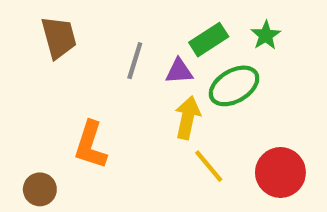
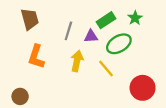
yellow arrow: (188, 118) -> (77, 61), moved
orange L-shape: (90, 145) -> (36, 57), moved
yellow line: (209, 166) -> (106, 69), moved

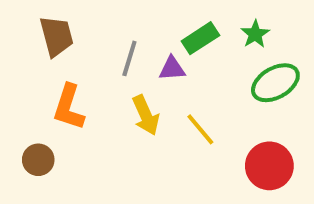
green ellipse: (119, 44) -> (275, 83), moved
yellow arrow: (77, 61) -> (146, 115), turned 144
brown circle: (20, 96) -> (38, 160), moved

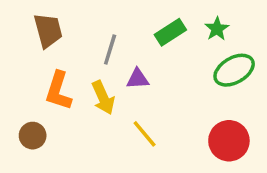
purple triangle: (172, 69) -> (138, 79), moved
yellow arrow: (146, 115) -> (103, 98), moved
yellow line: (200, 129) -> (145, 134), moved

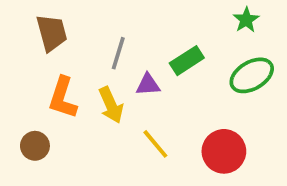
green star: (217, 29) -> (246, 20), moved
green rectangle: (170, 32) -> (187, 61), moved
red circle: (229, 141) -> (224, 151), moved

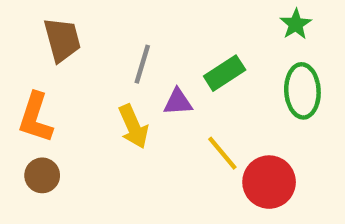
green ellipse: (252, 75) -> (302, 91), turned -63
orange L-shape: (63, 98) -> (35, 118), moved
yellow line: (155, 144) -> (222, 153), moved

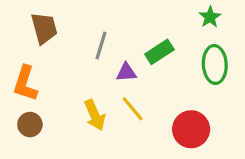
yellow arrow: (133, 126) -> (95, 115), moved
yellow line: (222, 153) -> (133, 109), moved

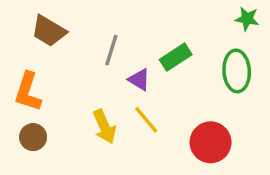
green star: (210, 17) -> (247, 19), moved, turned -30
brown trapezoid: (44, 28) -> (49, 31), turned 136
purple triangle: (126, 72) -> (139, 80), turned 35

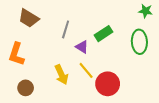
brown circle: (33, 137) -> (26, 88), moved
red circle: (211, 142) -> (108, 84), moved

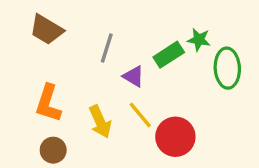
green star: (146, 11) -> (199, 40), moved
orange L-shape: (16, 54) -> (48, 103), moved
brown circle: (26, 88) -> (53, 150), moved

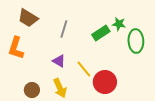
purple triangle: (134, 76) -> (59, 61), moved
orange L-shape: (48, 103) -> (16, 48), moved
yellow arrow: (100, 122) -> (60, 88), moved

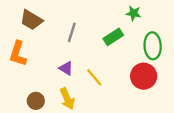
green star: (119, 24) -> (134, 13), moved
red circle: (105, 82) -> (144, 76), moved

